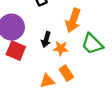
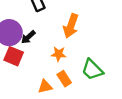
black arrow: (46, 39) -> (28, 37), moved, turned 32
green trapezoid: (92, 44) -> (92, 70), moved

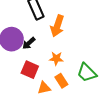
orange arrow: (71, 26) -> (57, 26), moved
red square: (14, 56) -> (30, 70), moved

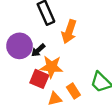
orange star: (56, 58) -> (51, 67), moved, size x1.5

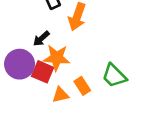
purple circle: (19, 46) -> (20, 64), moved

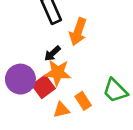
black arrow: (41, 39) -> (52, 53), moved
red square: (43, 72) -> (43, 87), turned 30

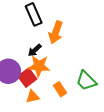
orange triangle: (61, 110) -> (33, 97), moved

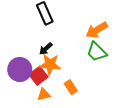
orange arrow: (56, 32) -> (97, 30), moved, turned 40
green trapezoid: (86, 81) -> (97, 52), moved

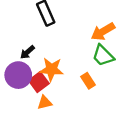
black arrow: (46, 49) -> (27, 52), moved
orange rectangle: (71, 87) -> (88, 81), moved

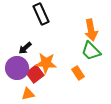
orange arrow: (103, 32) -> (91, 30), turned -70
orange triangle: (45, 103) -> (28, 94), moved

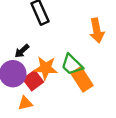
green trapezoid: (91, 51) -> (72, 65), moved
orange rectangle: (78, 73) -> (82, 79), size x1.5

